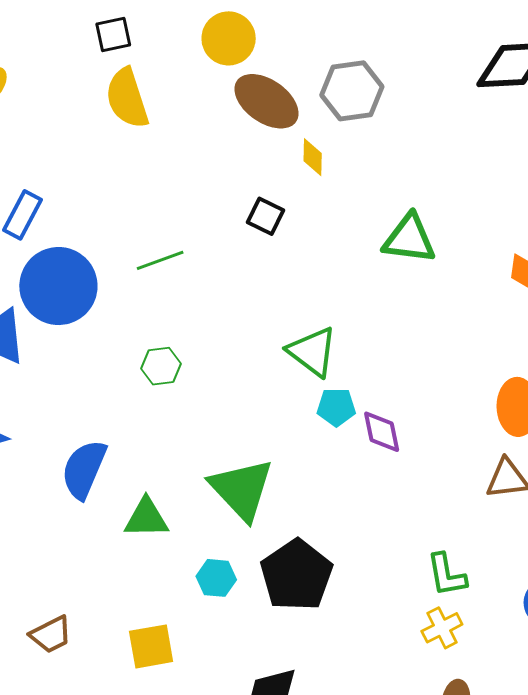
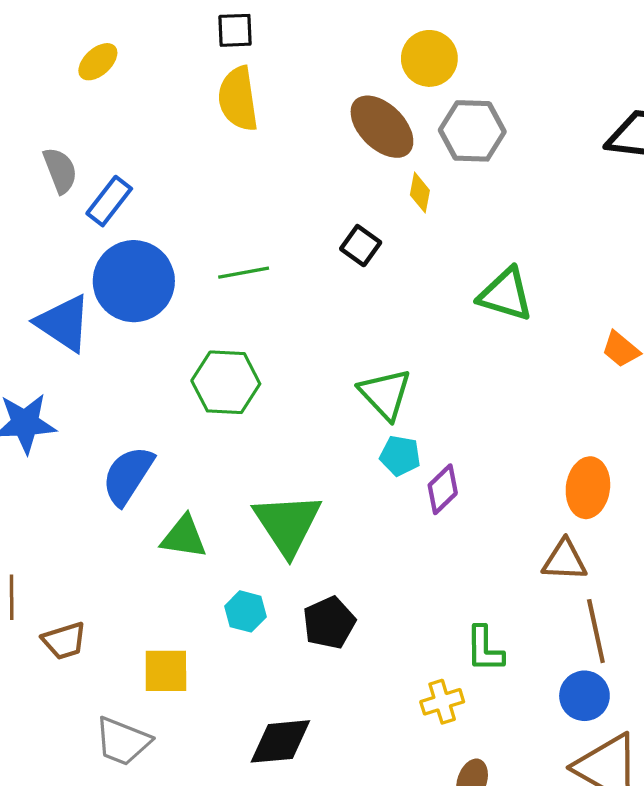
yellow circle: (229, 38) -> (429, 58), moved
green hexagon: (161, 366) -> (226, 382), size x1.6
purple diamond: (382, 432) -> (443, 489), turned 48
black pentagon: (296, 575) -> (329, 623), size x0.7
yellow cross: (442, 628) -> (442, 702), moved

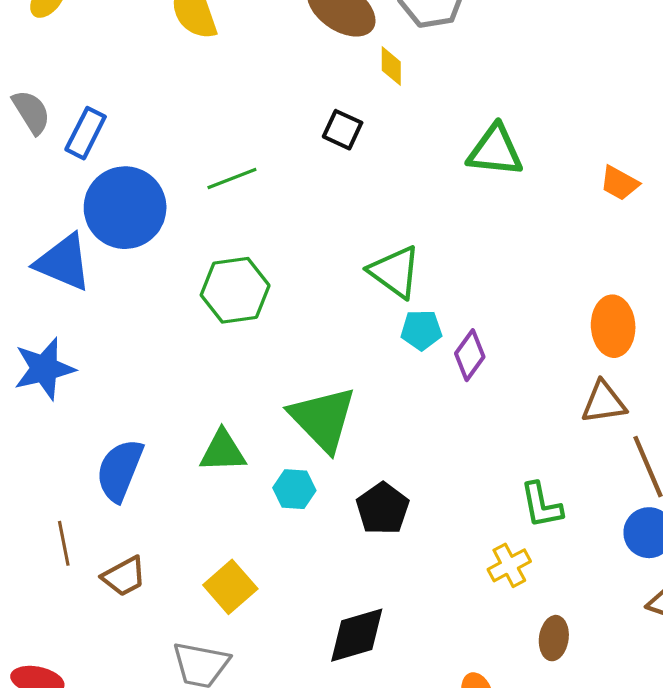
blue semicircle: (128, 475) -> (120, 470), moved
cyan hexagon: (246, 611) -> (294, 489), moved
yellow square: (166, 671) -> (230, 587), turned -30

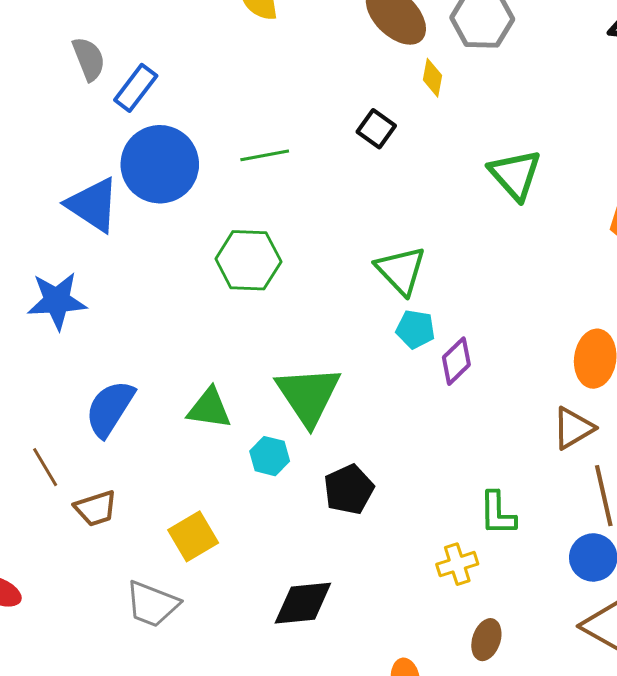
green triangle: (495, 151) -> (515, 174), turned 32
brown triangle: (604, 402) -> (573, 428), turned -33
brown line: (64, 543) -> (45, 467), turned -30

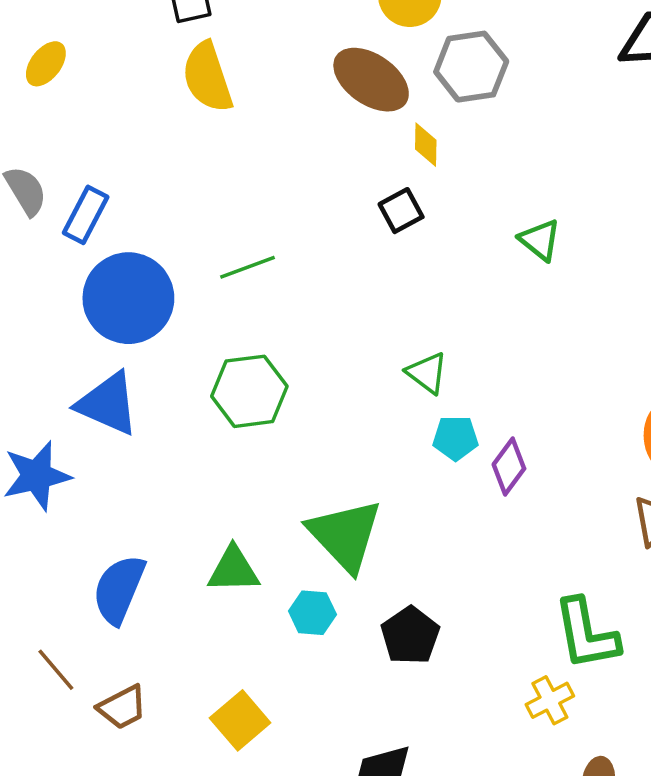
black square: (376, 129) -> (401, 211), moved, turned 36
green triangle: (515, 174) -> (540, 240), size x0.7
blue triangle: (93, 205) -> (108, 404), moved
green triangle: (401, 270) -> (427, 373), size x0.7
green L-shape: (497, 513) -> (586, 634), size x1.4

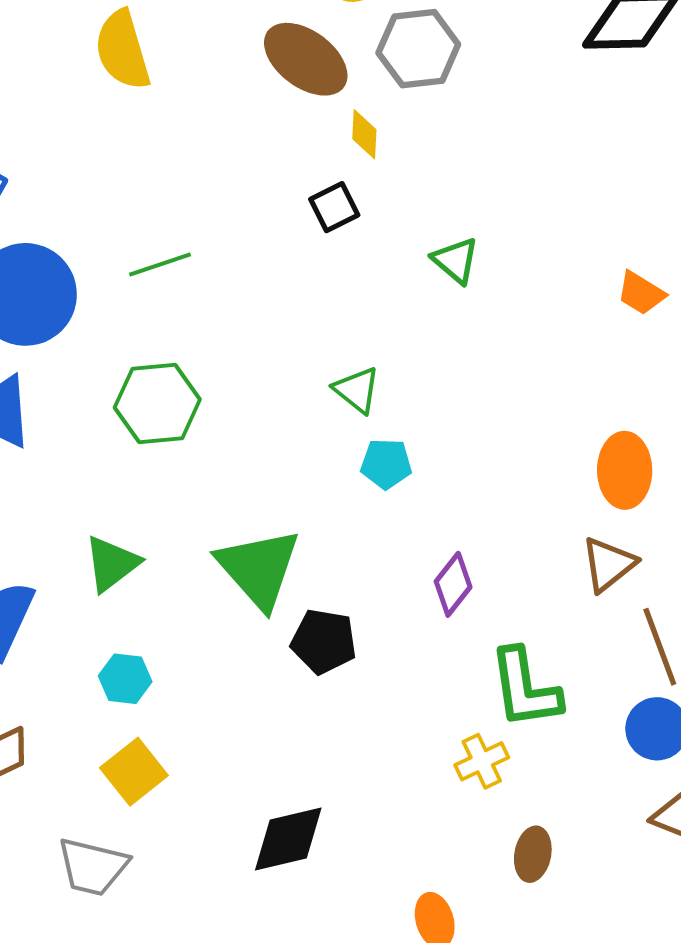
green triangle: (540, 240) -> (456, 260), moved
purple diamond: (509, 466) -> (453, 584), moved
green triangle: (234, 570) -> (112, 564), moved, turned -38
cyan hexagon: (312, 613) -> (125, 679), moved
black pentagon: (410, 636) -> (324, 641), moved, turned -30

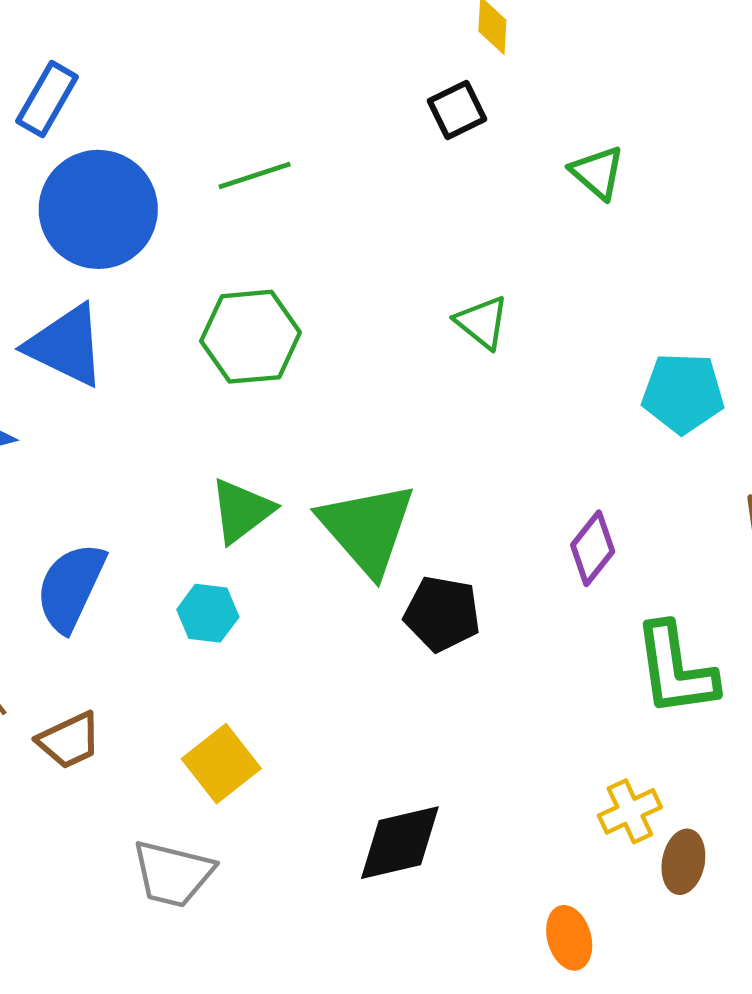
cyan pentagon: (386, 464) -> (683, 393), moved, size x1.4
green triangle: (112, 564) -> (242, 511), moved
cyan hexagon: (125, 679) -> (208, 613), moved
yellow cross: (482, 761) -> (630, 811), moved

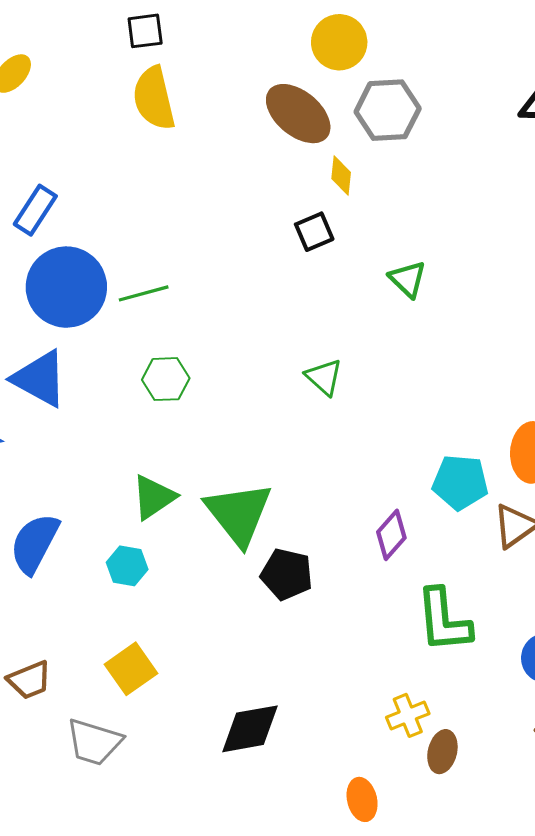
green line: (255, 176) -> (144, 293), moved
green hexagon: (251, 337) -> (166, 379), size x0.7
cyan pentagon: (683, 393) -> (460, 482), moved
brown trapezoid: (69, 740) -> (29, 680), moved

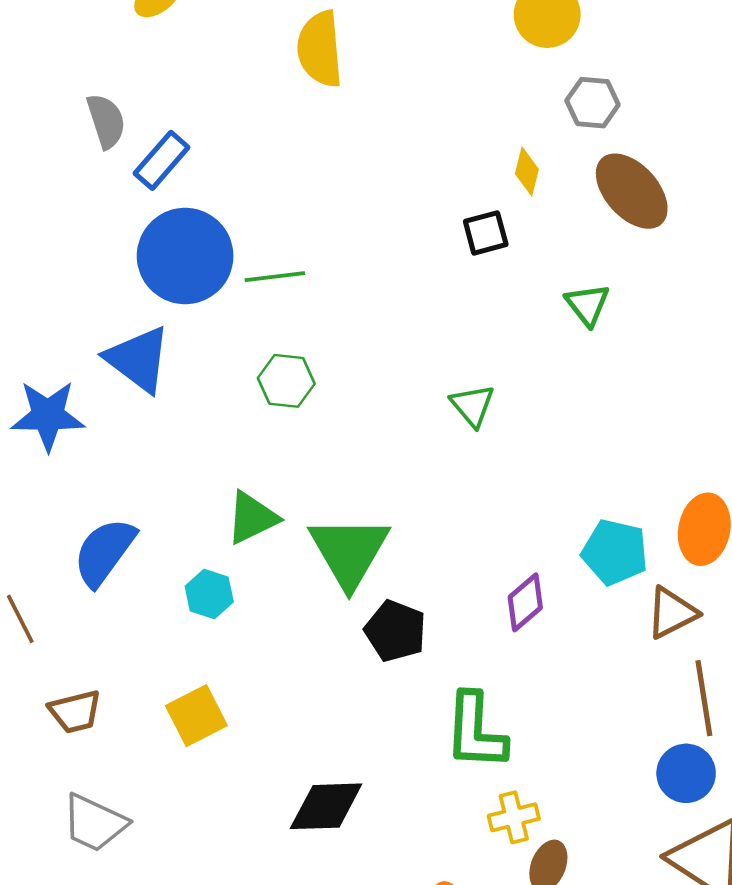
gray hexagon: (388, 110) -> (593, 103), size x0.7
brown ellipse: (298, 114) -> (632, 191), moved
green L-shape: (444, 620) -> (476, 731), moved
gray trapezoid: (94, 742) -> (94, 823), moved

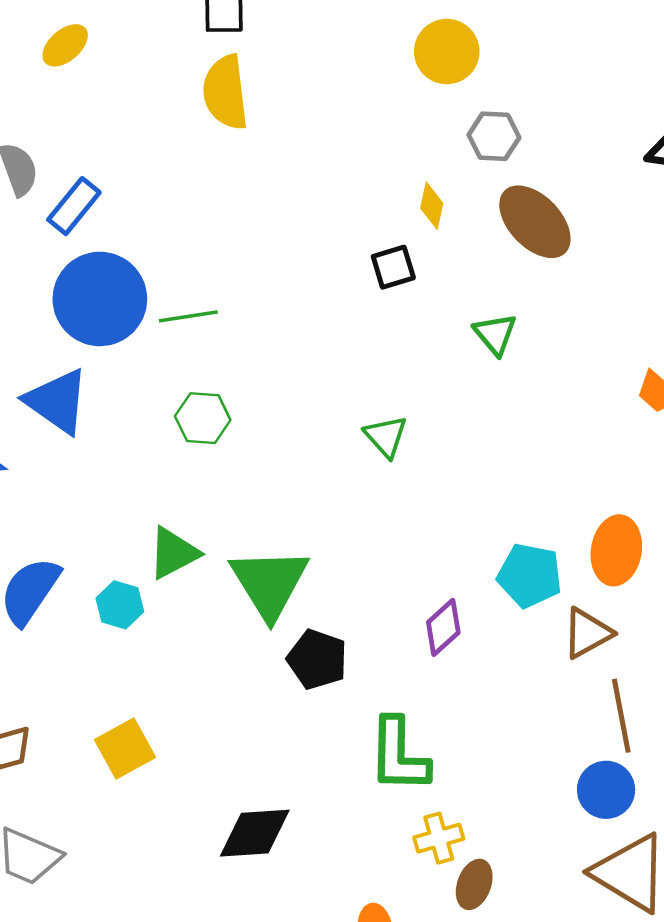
cyan hexagon: (209, 594) -> (120, 605), moved

